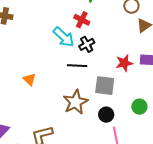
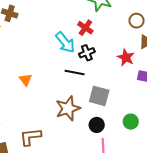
red star: (124, 63) -> (126, 57), moved, turned 30

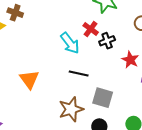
black cross: (87, 53) -> (107, 41), moved
orange triangle: (25, 80) -> (29, 79), size x1.5

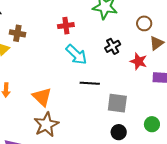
red cross: (91, 29) -> (66, 26), moved, turned -35
brown star: (71, 109) -> (46, 125), moved

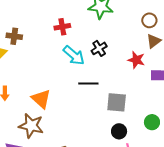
brown circle: (144, 23) -> (149, 20), moved
black cross: (113, 46) -> (99, 48), moved
brown star: (46, 125) -> (31, 126), moved, turned -30

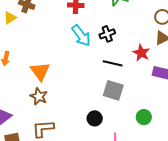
black line: (88, 83) -> (113, 63), moved
brown star: (31, 126) -> (39, 96), moved, size x0.7
black circle: (119, 131) -> (95, 118), moved

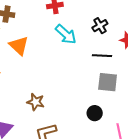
black cross: (107, 34) -> (100, 26), moved
orange triangle: (40, 71) -> (19, 46), moved

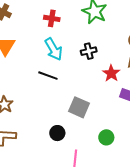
black line: (102, 56) -> (48, 76), moved

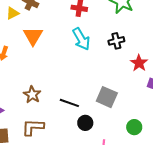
black line: (48, 76) -> (69, 103), moved

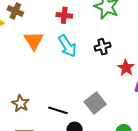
orange triangle: (33, 36) -> (34, 41), moved
gray square: (107, 97) -> (95, 103), turned 30

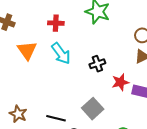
black cross: (103, 47) -> (97, 64), moved
red star: (126, 68) -> (120, 82), moved, turned 30

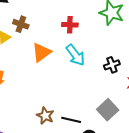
orange triangle: (27, 50) -> (41, 52), turned 30
brown star: (18, 114) -> (45, 116), moved

